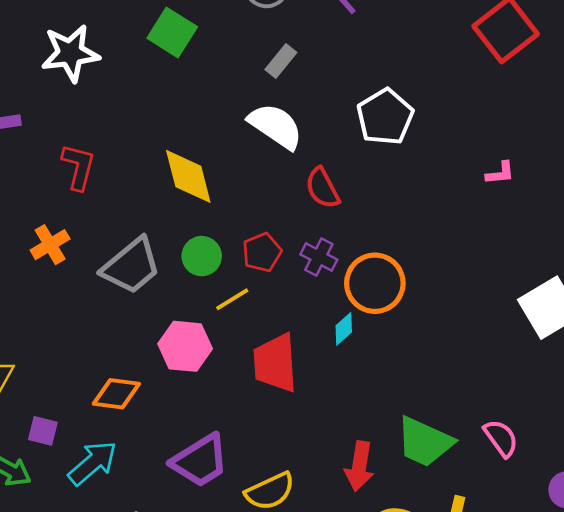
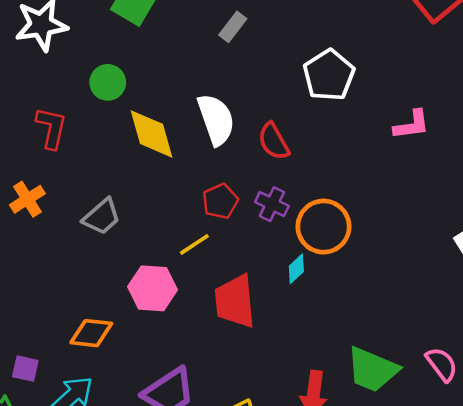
white semicircle: (276, 126) -> (216, 119), moved, turned 38
pink L-shape: (500, 173) -> (412, 125), moved, size x1.4
green circle: (202, 256) -> (108, 82), moved
gray trapezoid: (131, 266) -> (102, 217), size x0.7

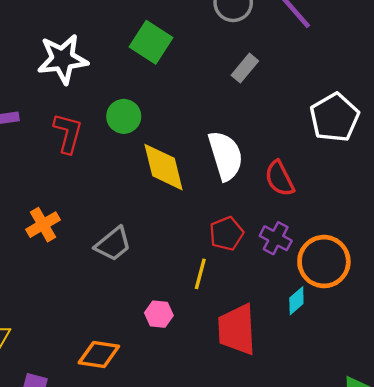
red L-shape: (51, 128) -> (68, 133), moved
yellow line: (194, 244) -> (200, 274), turned -44
pink hexagon: (153, 288) -> (159, 314), size x0.6

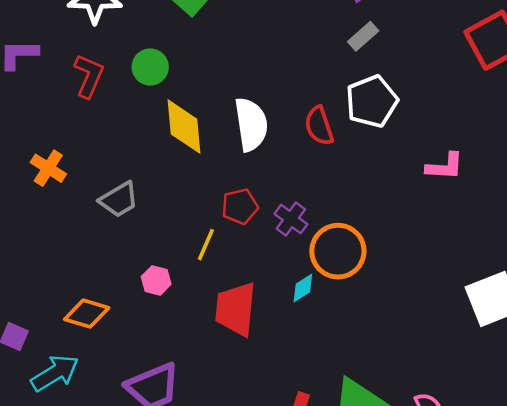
gray rectangle: (245, 68) -> (363, 36), moved
red semicircle: (280, 179) -> (319, 126), moved
orange cross: (43, 225) -> (48, 168), turned -36

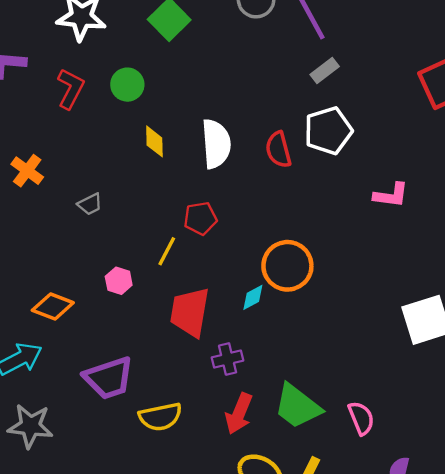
yellow diamond: (184, 127) -> (154, 141), size x0.6
gray trapezoid: (119, 200) -> (90, 204), size x0.7
purple cross: (291, 219) -> (228, 359), moved, turned 36

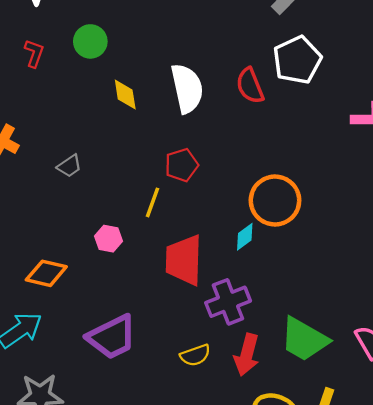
red L-shape: (70, 89) -> (34, 53), size x0.7
purple cross: (228, 359) -> (228, 302), size x1.4
yellow semicircle: (160, 417) -> (195, 355), moved, size x0.7

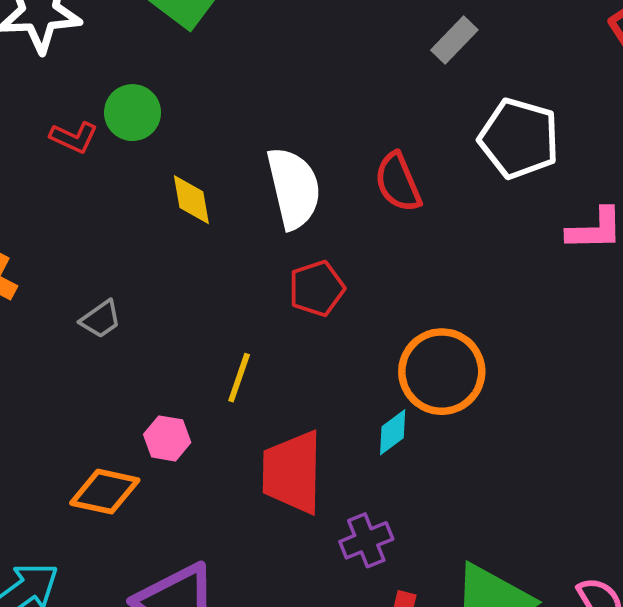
red L-shape: (34, 53) -> (74, 137), moved, turned 96
white pentagon: (297, 60) -> (519, 138), moved, turned -30
red pentagon: (182, 165) -> (317, 288), moved
orange diamond: (46, 273) -> (105, 492), moved
purple cross: (228, 302) -> (366, 540), size x0.7

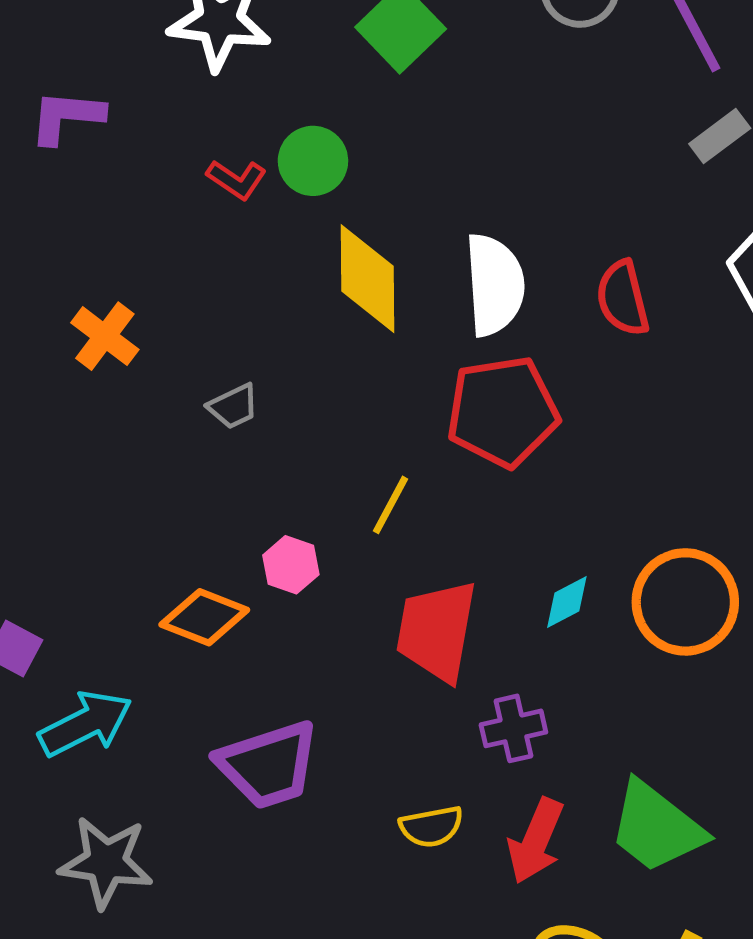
yellow diamond: (191, 200) -> (368, 279), size x1.6
red pentagon: (317, 288) -> (503, 412), size x1.6
orange circle: (442, 372) -> (685, 602), moved

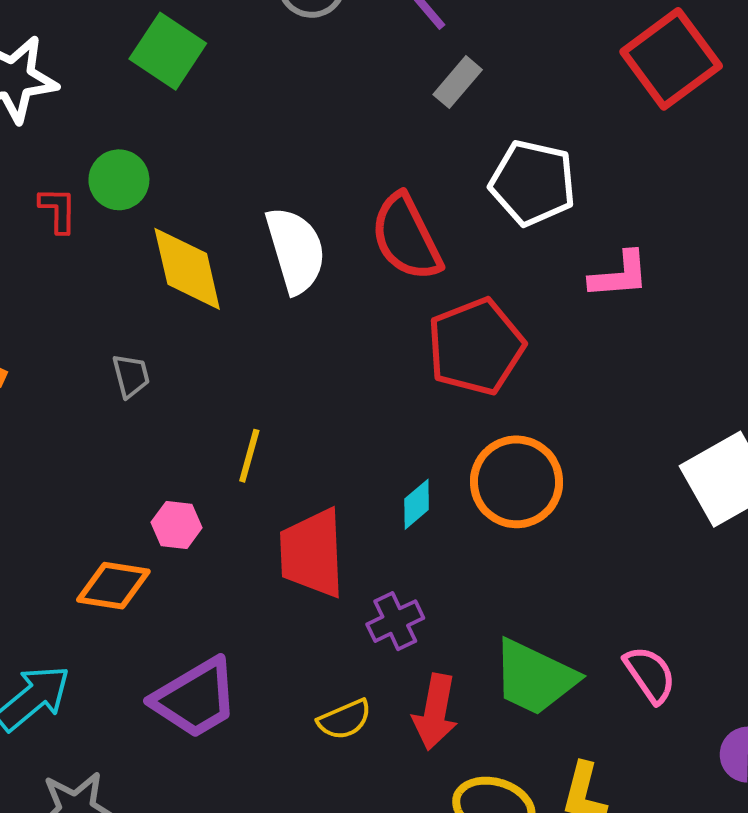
red L-shape: (237, 179) -> (58, 210), turned -111
red semicircle: (623, 298) -> (406, 237), size x1.4
gray trapezoid: (233, 406) -> (131, 376), moved, turned -66
red pentagon: (503, 412) -> (476, 347), moved

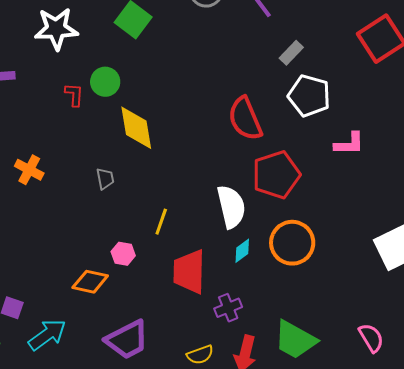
gray rectangle: (458, 82) -> (291, 53), moved
white semicircle: (296, 250) -> (231, 207), moved
pink semicircle: (650, 674) -> (371, 338), moved

